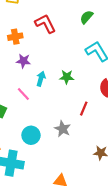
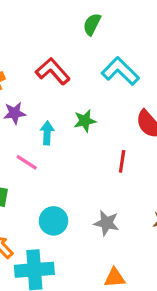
red L-shape: (45, 24) -> (53, 71), moved
gray star: (63, 129) -> (106, 223), moved

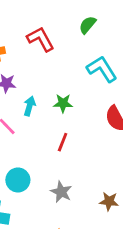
red L-shape: (53, 71) -> (41, 39), moved
red line: (122, 161) -> (63, 142), moved

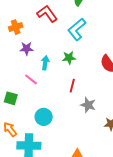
cyan L-shape: (102, 69) -> (77, 29), moved, turned -90
gray star: (61, 192) -> (88, 105), moved

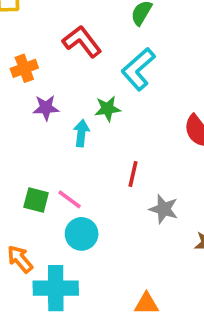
green star: (69, 58) -> (108, 109), moved
pink line: (31, 79) -> (70, 199), moved
green square: (11, 98) -> (36, 200), moved

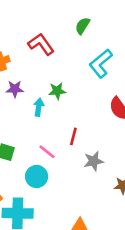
cyan L-shape: (138, 69) -> (101, 63), moved
pink line: (70, 199) -> (47, 152), moved
gray star: (164, 209) -> (94, 161), turned -30

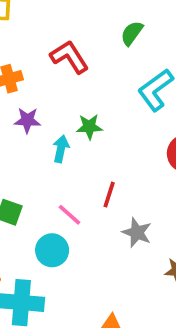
gray star: (94, 161) -> (137, 233), turned 30

